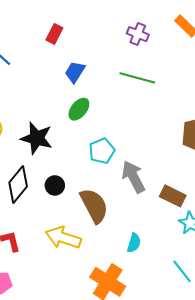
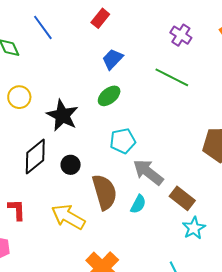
gray arrow: (133, 177) -> (148, 172), turned -36
cyan semicircle: (134, 243) -> (138, 204), moved

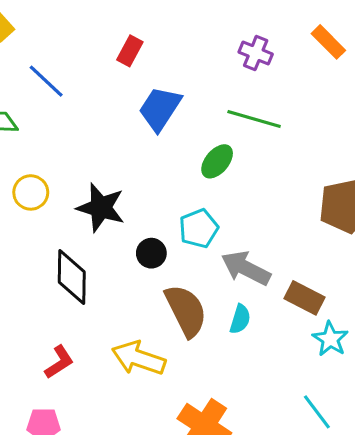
blue trapezoid: (113, 59) -> (160, 109), size x1.4
green ellipse: (109, 96) -> (217, 161), moved
black diamond: (35, 156) -> (72, 277), turned -39
black circle: (71, 165) -> (151, 253), moved
red L-shape: (17, 210) -> (59, 362), turned 70

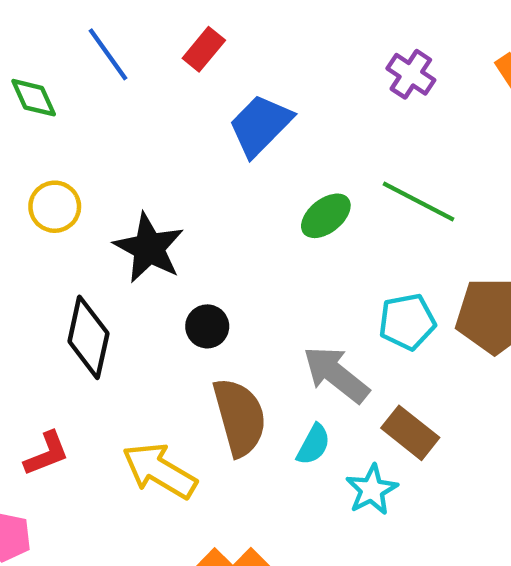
red rectangle: (130, 51) -> (204, 49), moved
green line: (254, 119) -> (419, 201), moved
cyan pentagon: (199, 228) -> (407, 322), moved
cyan star: (330, 339) -> (372, 490), moved

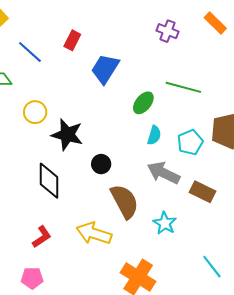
yellow circle: (55, 207) -> (35, 112), moved
cyan semicircle: (313, 444) -> (154, 135), moved
cyan star: (372, 490) -> (165, 223), moved

